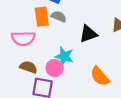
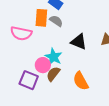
black triangle: (88, 34) -> (79, 42), turned 30
brown semicircle: (28, 67) -> (53, 74), moved, turned -84

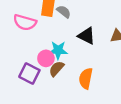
cyan star: (53, 57) -> (58, 50), turned -30
orange semicircle: (81, 81) -> (86, 78), turned 36

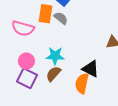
black triangle: (87, 36) -> (91, 69), moved
pink circle: (46, 58) -> (26, 61), moved

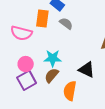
gray semicircle: (61, 18) -> (66, 24), moved
purple square: (27, 78) -> (27, 80), turned 36
orange semicircle: (82, 83) -> (70, 91), moved

